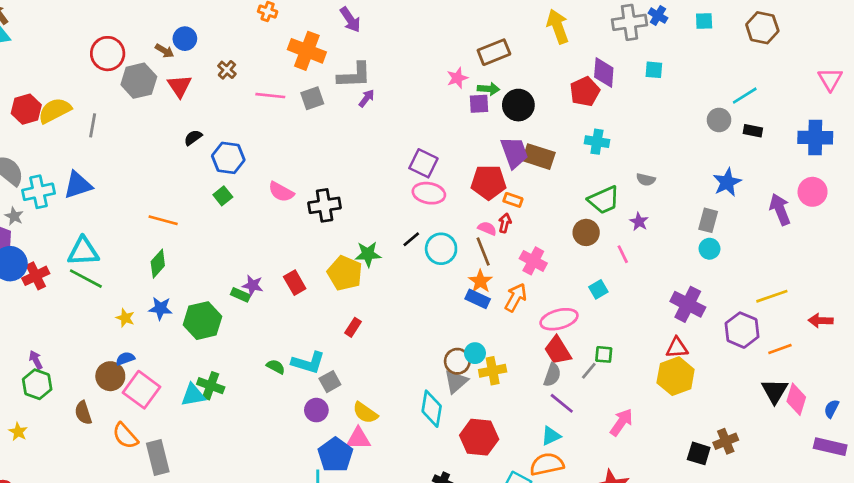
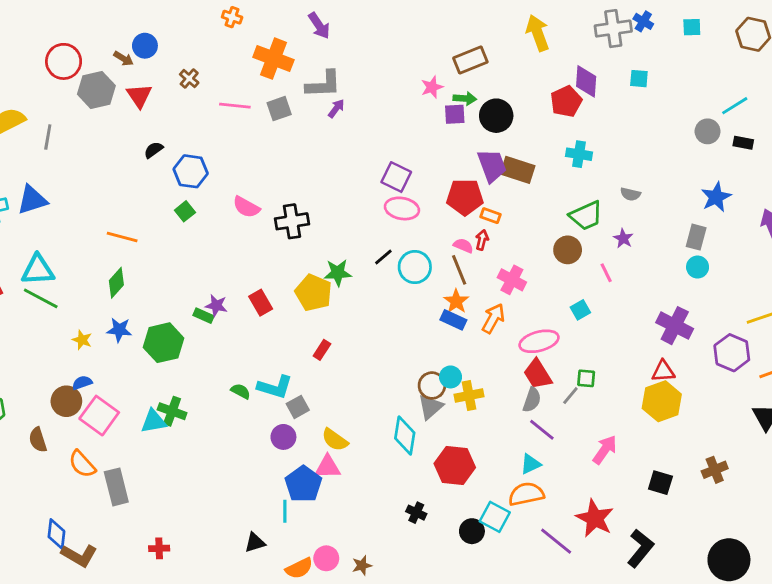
black square: (699, 453) -> (660, 483), moved

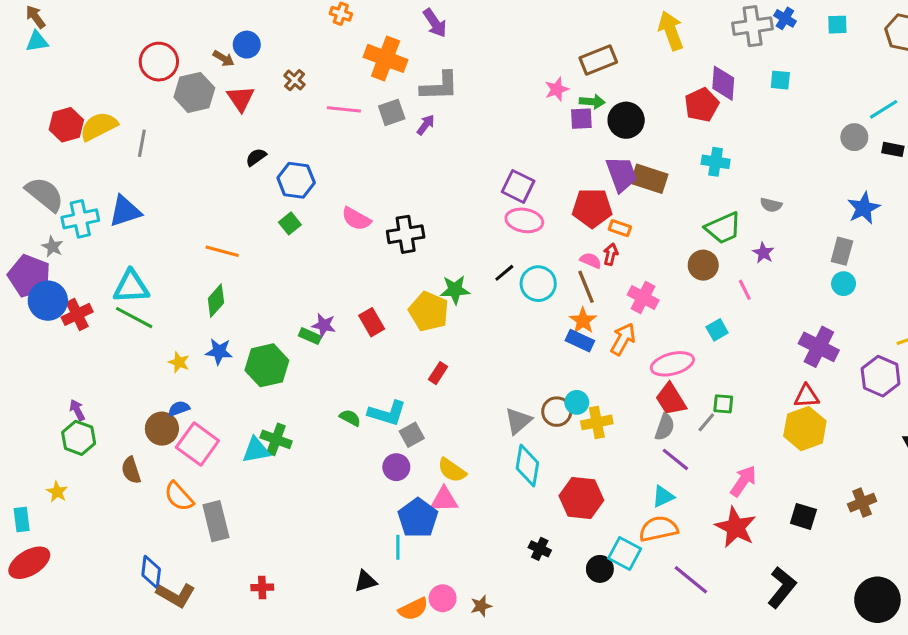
purple arrow: (336, 109) -> (426, 125), moved
gray triangle: (431, 407) -> (518, 421), moved
red star: (595, 518) -> (736, 527), moved

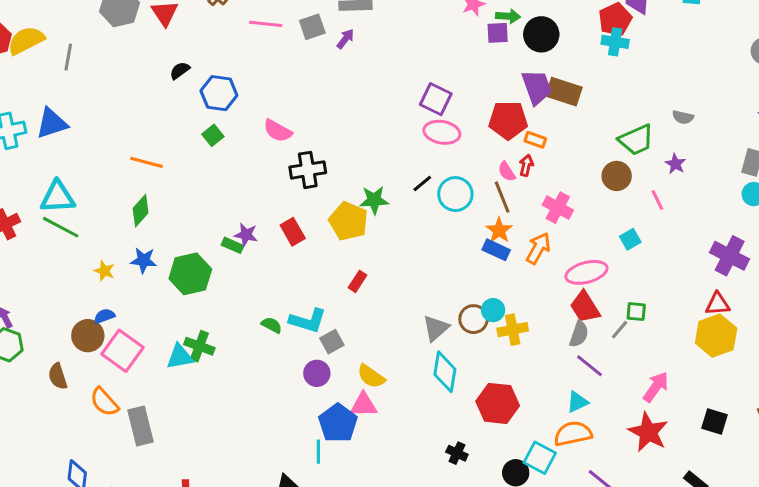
cyan cross: (716, 162) -> (615, 42), moved
black cross: (406, 234) -> (308, 170), moved
pink semicircle: (591, 260) -> (507, 171), turned -145

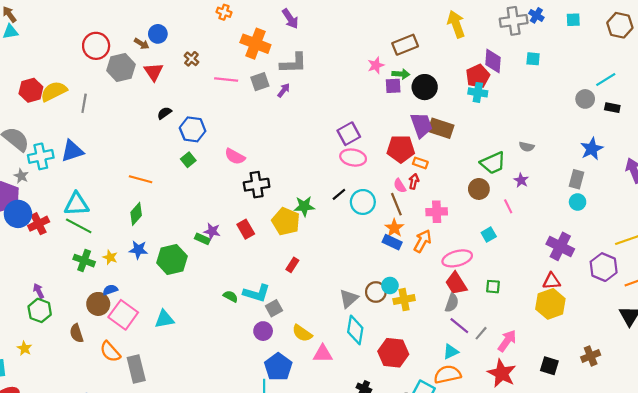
purple square: (436, 99) -> (349, 134), turned 35
pink cross: (558, 208) -> (437, 212), turned -30
gray line: (620, 330) -> (481, 333), moved
green cross: (199, 346) -> (84, 261), moved
pink triangle: (364, 405) -> (323, 354), moved

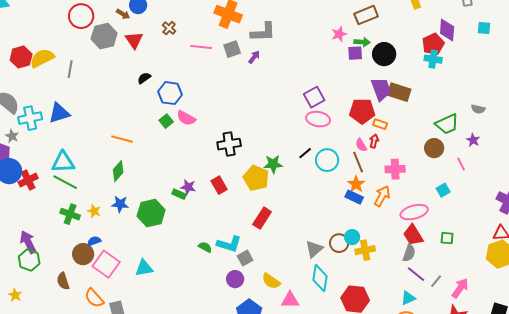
pink semicircle: (235, 156) -> (186, 118), moved
red rectangle: (292, 265) -> (262, 218), size x1.5
purple arrow: (39, 291) -> (28, 242), size x1.6

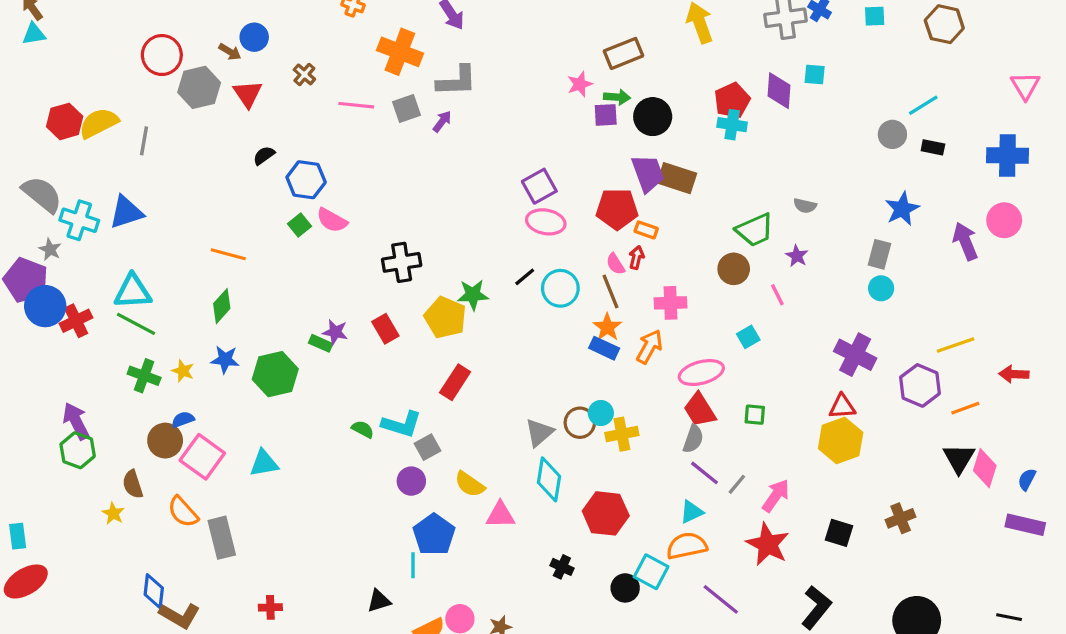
purple diamond: (447, 30) -> (779, 91), moved
cyan cross: (30, 118) -> (79, 220), turned 30
yellow star: (15, 295) -> (113, 513), moved

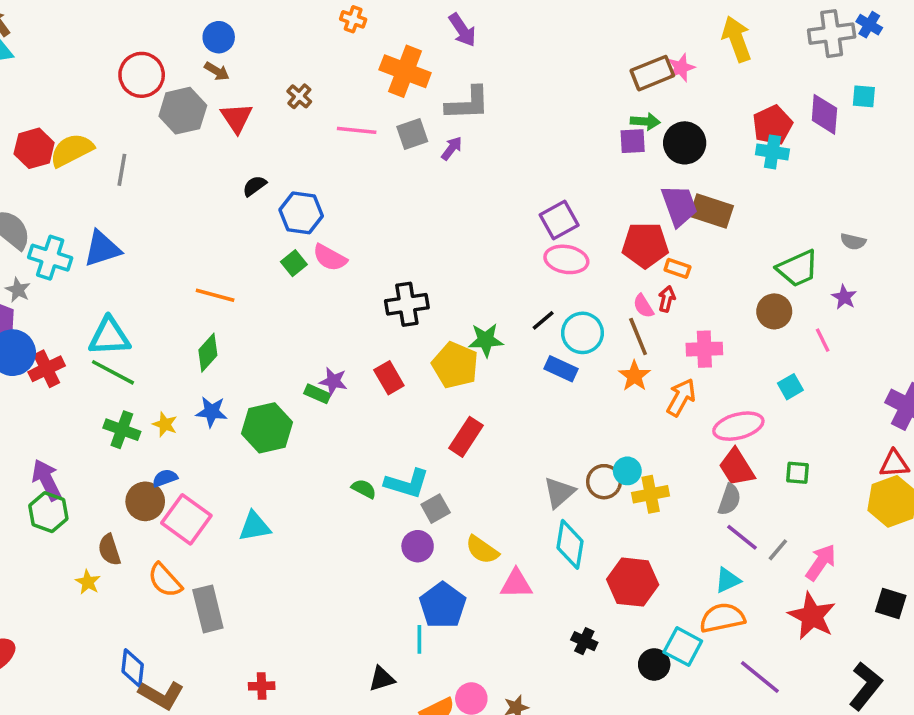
blue circle: (254, 37) -> (219, 37), moved
pink star: (580, 84) -> (681, 68), moved
blue rectangle: (604, 348) -> (561, 369), moved

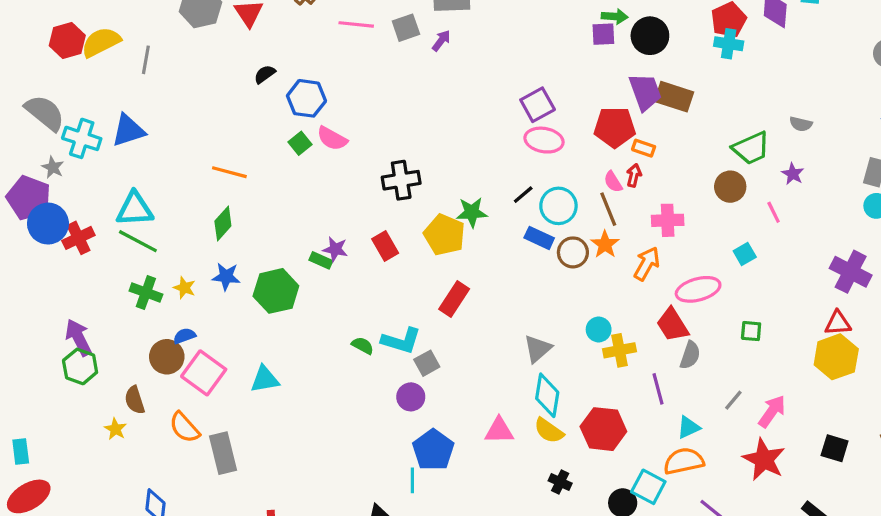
red trapezoid: (737, 467) -> (672, 325), moved
brown circle: (604, 482) -> (573, 252), moved
purple line: (742, 537) -> (658, 389), moved, turned 36
yellow semicircle: (482, 550) -> (549, 431), moved

